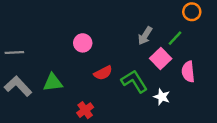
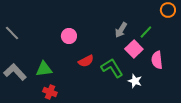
orange circle: (192, 12) -> (168, 10), moved
gray line: (14, 53) -> (12, 33), moved, turned 49
red cross: (85, 110) -> (50, 92), moved, turned -32

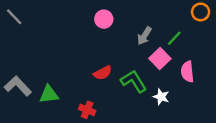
gray line: (12, 33) -> (14, 17), moved
pink circle: (69, 36) -> (104, 19), moved
green triangle: (44, 69) -> (49, 94), moved
red cross: (50, 92) -> (87, 110), moved

